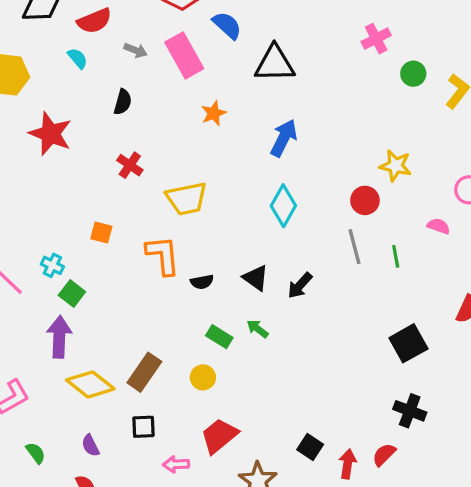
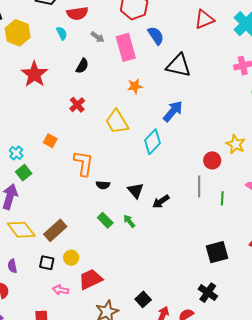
yellow trapezoid: (187, 199) -> (117, 122), moved, turned 56
cyan diamond: (283, 206) -> (152, 142), moved
yellow circle: (203, 377) -> (71, 258), moved

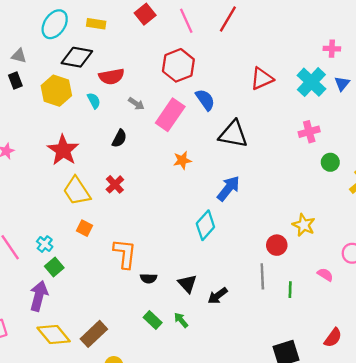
yellow hexagon: (18, 33) -> (56, 91), moved
pink rectangle: (126, 47) -> (170, 115), turned 52
yellow trapezoid: (117, 122) -> (77, 191), moved

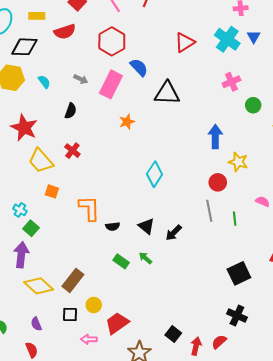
red semicircle: (112, 77) -> (65, 32), moved
blue arrow: (228, 188) -> (215, 137), moved, turned -30

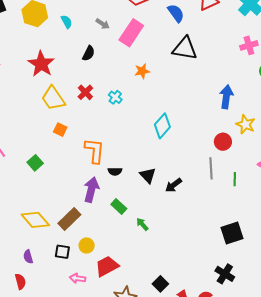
blue semicircle: (139, 67) -> (176, 13), moved
cyan cross: (20, 210) -> (115, 97), moved
purple arrow: (21, 255) -> (91, 190), moved
green arrow: (145, 258) -> (142, 224), moved

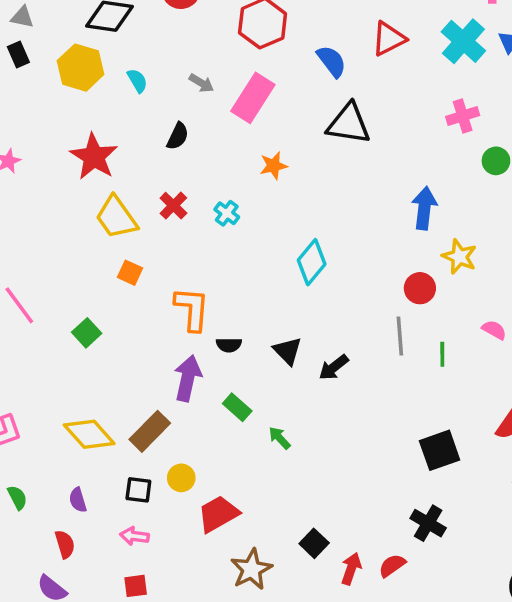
pink arrow: (78, 278) -> (134, 536), moved

